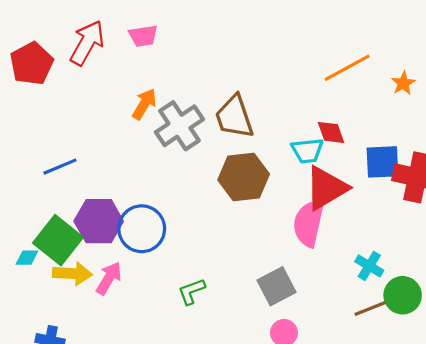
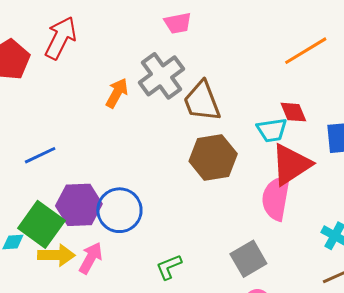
pink trapezoid: (143, 36) -> (178, 23), moved
gray cross: (179, 126) -> (161, 76), moved

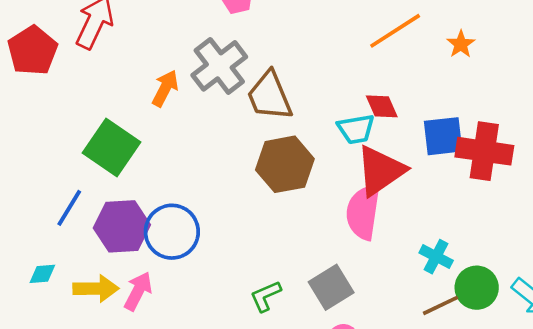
blue line: (40, 155) -> (69, 208), moved, turned -32
green square: (41, 224) -> (112, 147), moved
green L-shape: (169, 267) -> (266, 296), moved

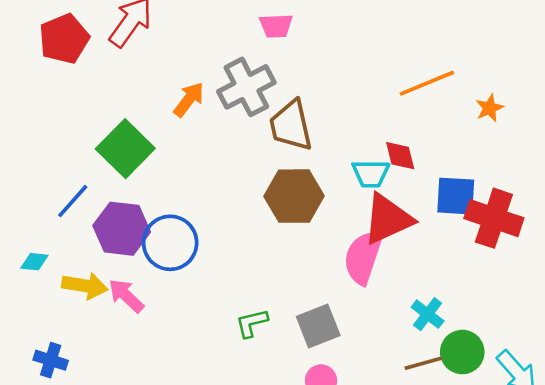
pink arrow: (138, 291) -> (126, 296), turned -84

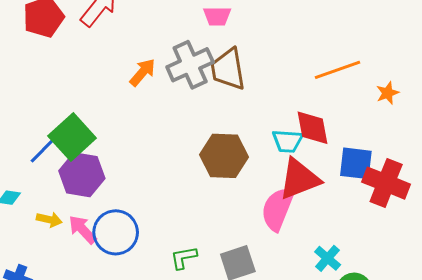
brown trapezoid: (291, 125) -> (228, 69), moved
green square: (125, 149) -> (72, 137), moved
red diamond: (400, 156) -> (312, 128), size x1.4
blue circle: (170, 243) -> (116, 232), moved
yellow arrow: (85, 286) -> (49, 219), size x0.7

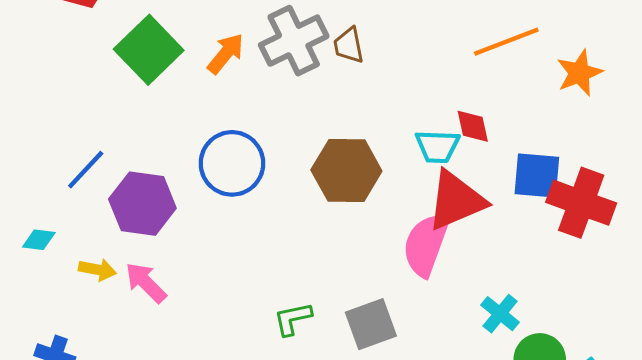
brown trapezoid: (228, 69) -> (349, 45), size x0.6
orange star: (387, 93) -> (579, 73), size x1.4
red diamond: (312, 128) -> (473, 126), size x0.7
green square: (72, 137) -> (149, 50), moved
blue circle: (116, 232) -> (232, 163), moved

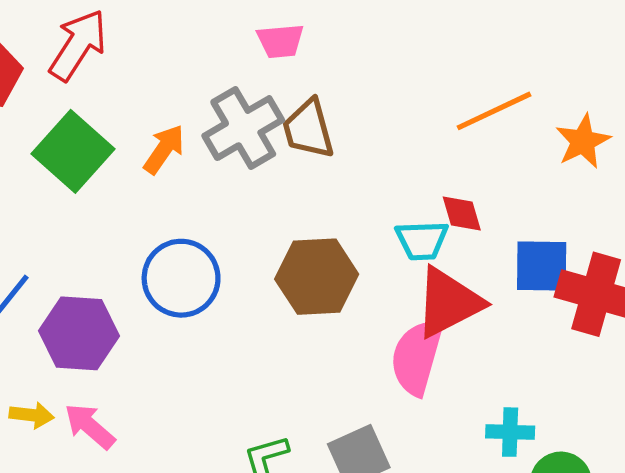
brown trapezoid: (349, 45) -> (308, 129), size x1.4
cyan cross: (500, 314) -> (510, 432), turned -33

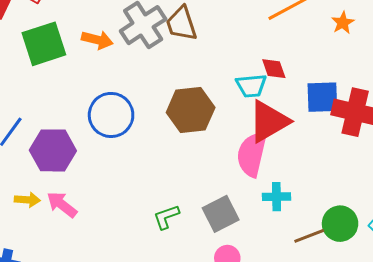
orange star: (583, 141) -> (343, 23), size x0.7
orange arrow: (164, 149) -> (97, 40), turned 72
green square: (73, 151) -> (44, 44), turned 33
cyan cross: (510, 432) -> (276, 197), moved

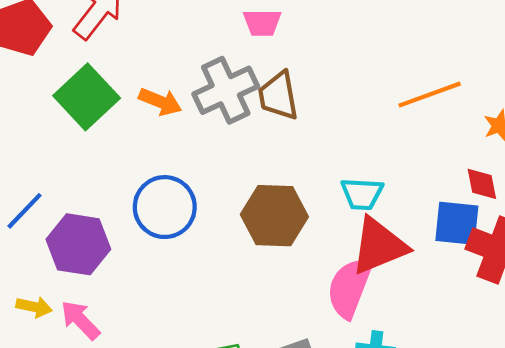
green square: (44, 44) -> (87, 97), turned -33
red diamond: (274, 69) -> (482, 184), moved

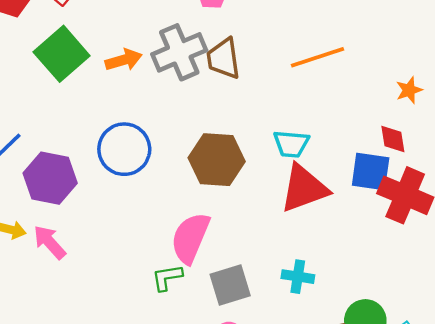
orange line: (430, 95) -> (318, 57), moved
orange arrow: (160, 102) -> (124, 60), turned -40
pink semicircle: (349, 288) -> (190, 238), moved

